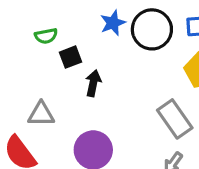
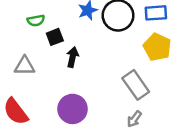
gray triangle: (41, 114) -> (25, 66), moved

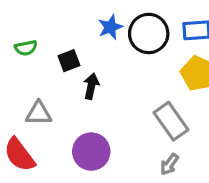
green semicircle: (36, 20) -> (26, 48), moved
gray triangle: (25, 66) -> (39, 113), moved

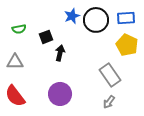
gray triangle: (39, 113) -> (15, 62), moved

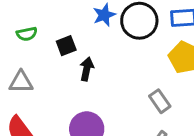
gray rectangle: (110, 75) -> (160, 101), size x0.7

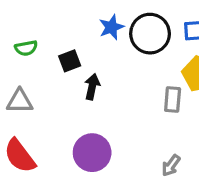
gray rectangle: (160, 101) -> (173, 100), moved, turned 40

